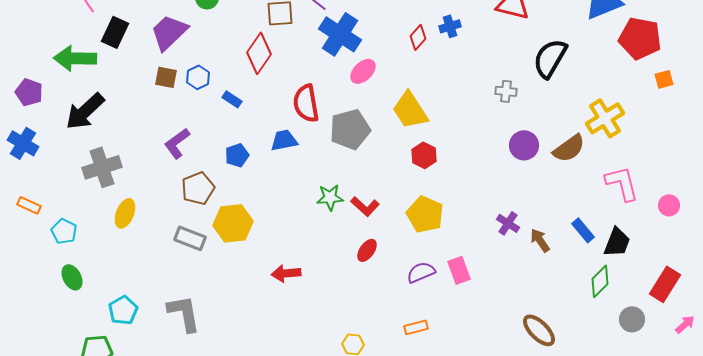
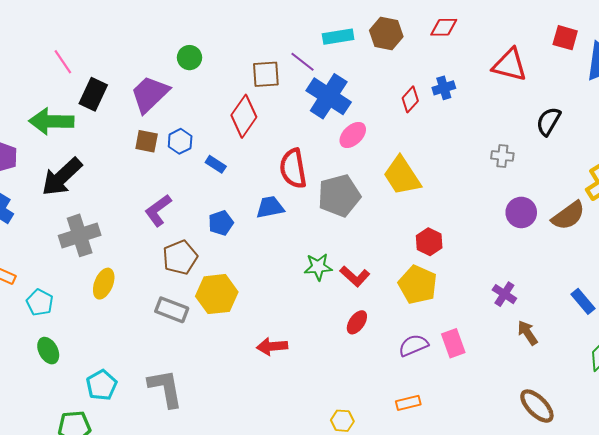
black semicircle: (550, 58) -> (548, 121), size x0.7
red hexagon: (424, 155) -> (429, 242), moved
brown arrow: (540, 240) -> (528, 333), moved

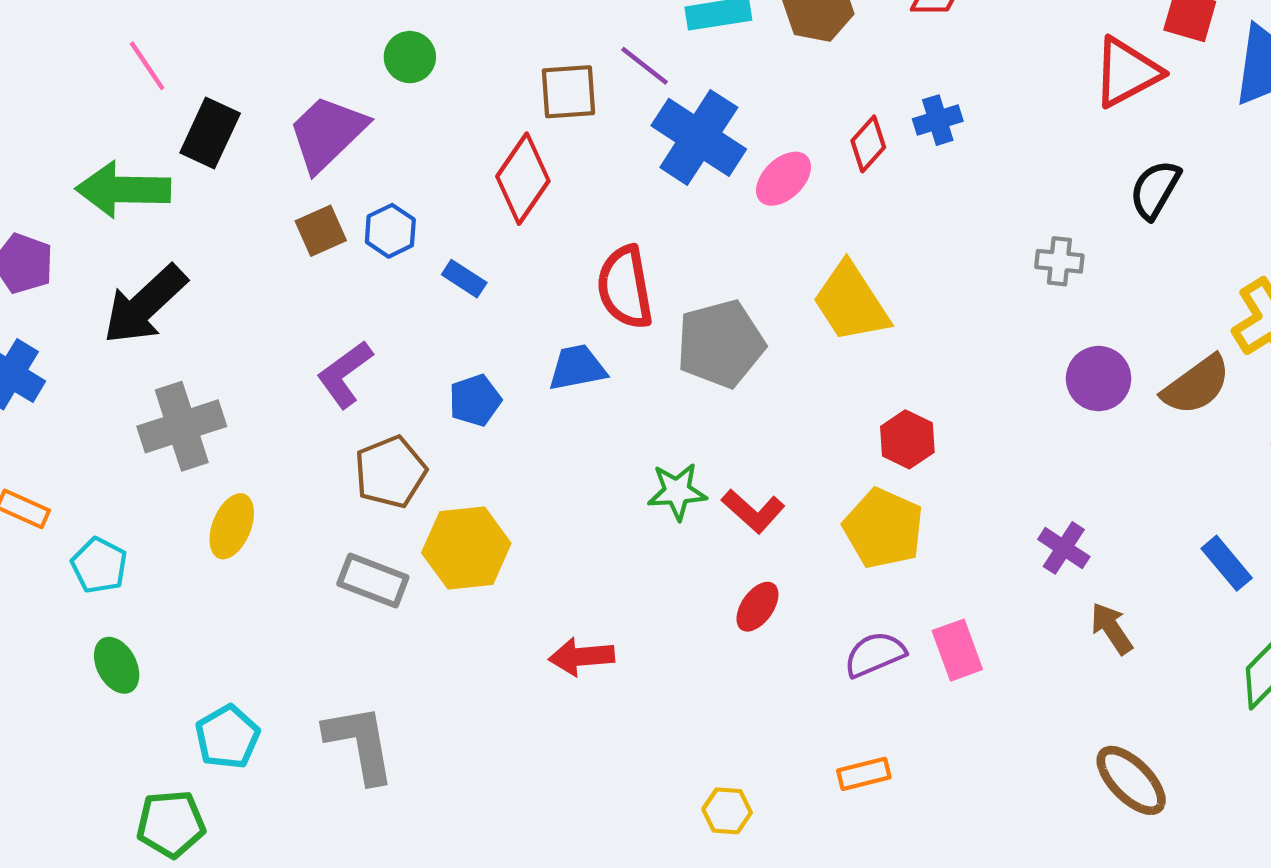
red triangle: (510, 65) -> (1127, 72), moved, turned -42
pink ellipse: (353, 135) -> (784, 179), moved
brown square: (147, 141) -> (321, 231), turned -35

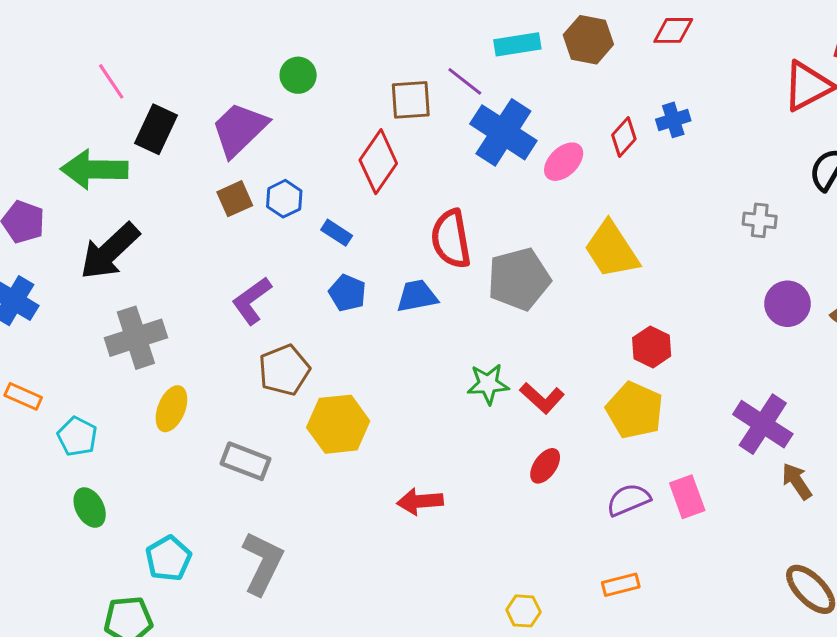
blue pentagon: (475, 400) -> (347, 293), moved, turned -30
purple cross: (1064, 548) -> (763, 424), size x1.6
gray rectangle: (373, 581) -> (246, 461), moved
gray L-shape: (360, 744) -> (263, 563), turned 36

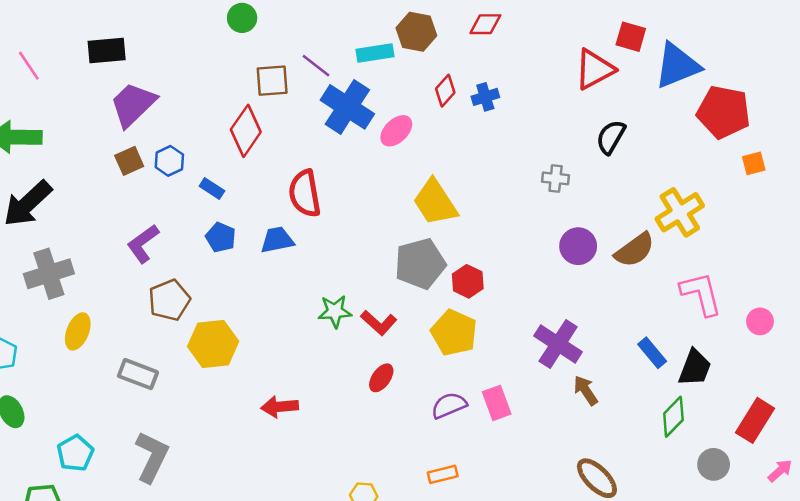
cyan rectangle: (517, 44) -> (375, 53), moved
green circle: (298, 75) -> (242, 18), moved
black rectangle: (156, 129) -> (107, 51), moved, turned 60
red diamond: (624, 137) -> (445, 91), moved
gray pentagon: (519, 279) -> (420, 264), moved

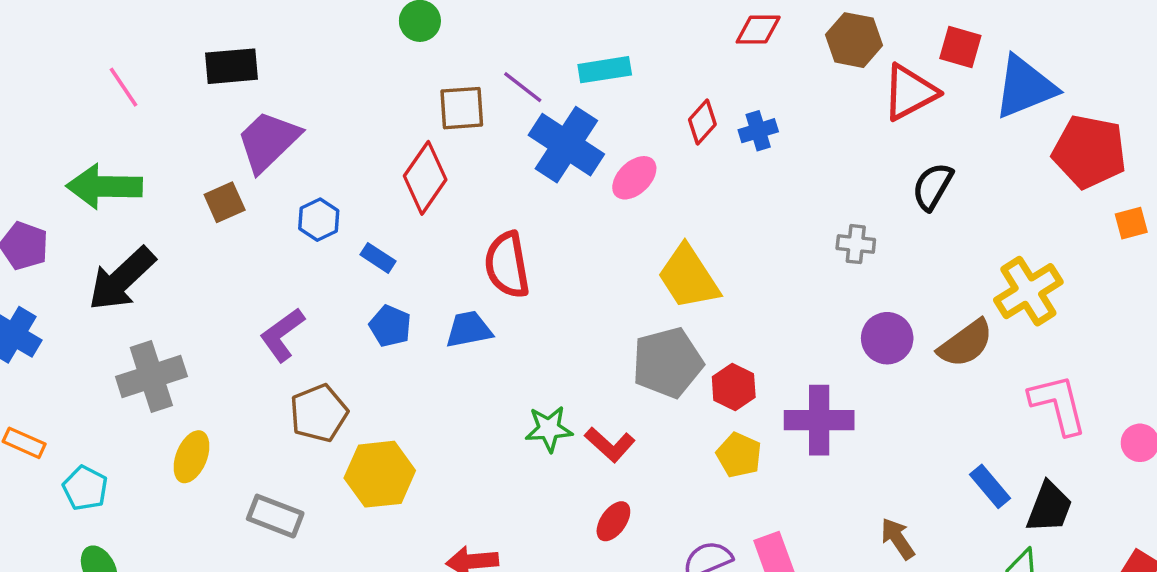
brown hexagon: (416, 32) -> (854, 40), moved
brown square: (129, 161) -> (225, 202), moved
yellow pentagon: (454, 333) -> (739, 455), moved, size x0.7
purple cross: (558, 344) -> (819, 420), moved, turned -33

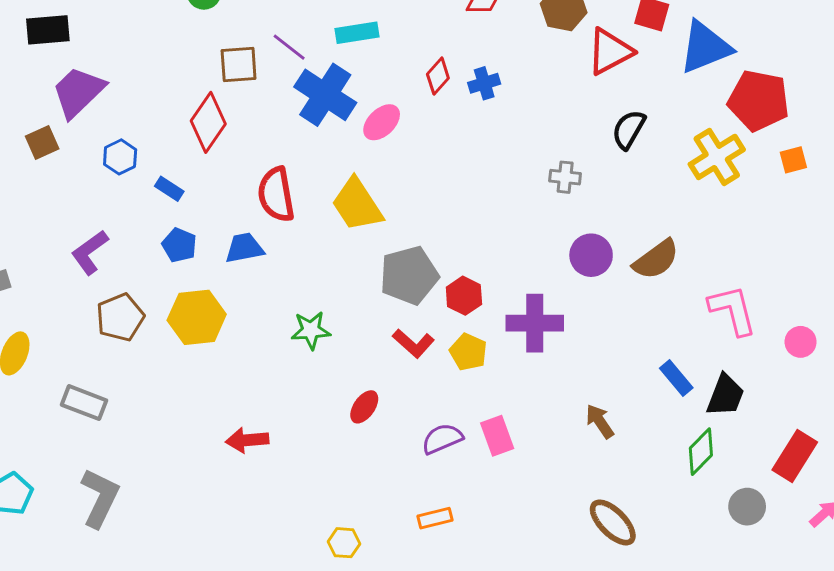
yellow trapezoid: (688, 277) -> (357, 205), moved
yellow cross: (1028, 291) -> (717, 157), moved
red L-shape: (610, 445) -> (413, 343), moved
yellow hexagon: (380, 474) -> (197, 317), moved

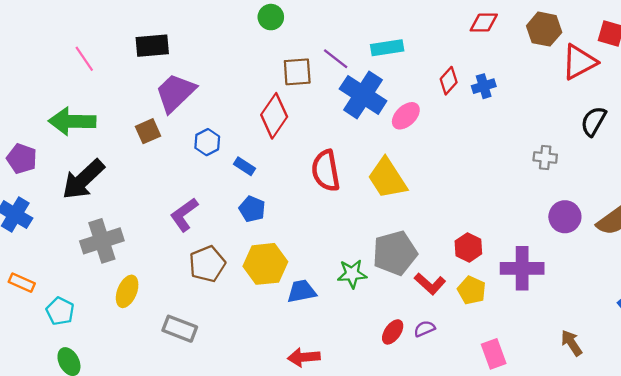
blue trapezoid: (244, 248) -> (302, 291), moved
gray pentagon: (409, 275) -> (395, 253), moved
purple semicircle: (442, 439) -> (424, 329), moved, size x0.7

